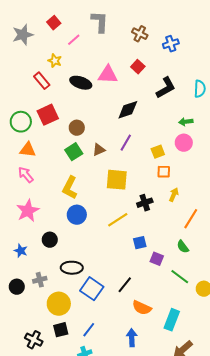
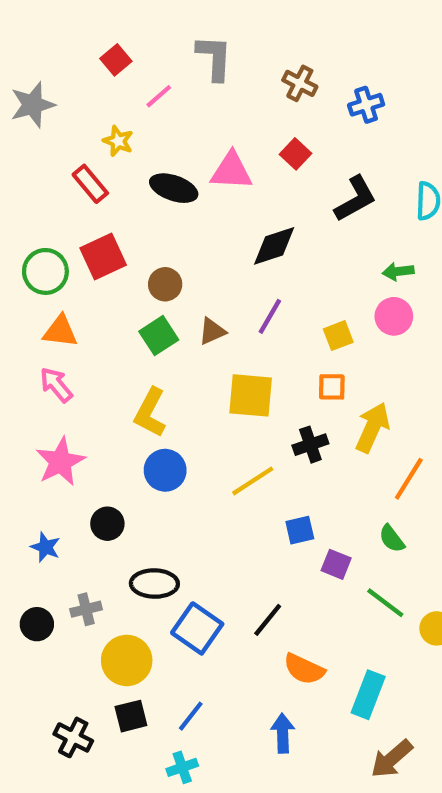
gray star: (23, 35) -> (33, 105), moved
orange square: (164, 172) -> (332, 387), moved
yellow arrow: (174, 195) -> (372, 427), size x1.6

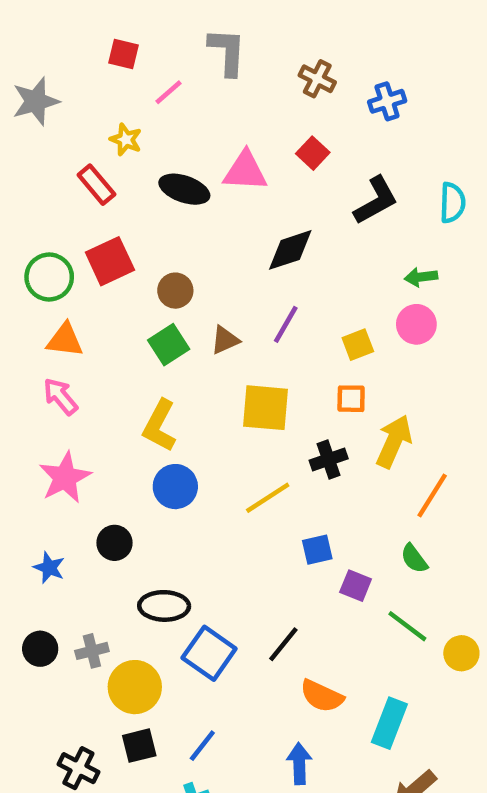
red square: (116, 60) -> (124, 54), turned -36
gray cross: (86, 609) -> (92, 651), moved

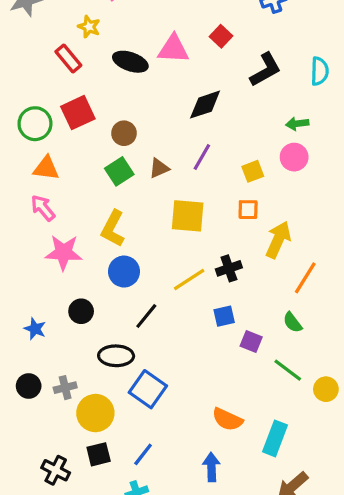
black cross: (329, 459) -> (229, 268), moved
pink star: (65, 478) -> (64, 252), moved, turned 30
black line: (283, 644) -> (146, 316), moved

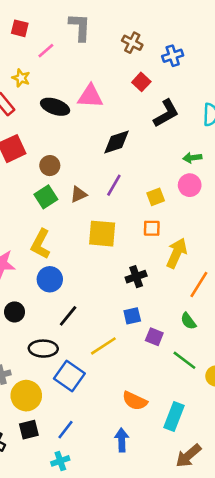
red square: (221, 36) -> (141, 82), moved
yellow line: (189, 279) -> (103, 346), moved

